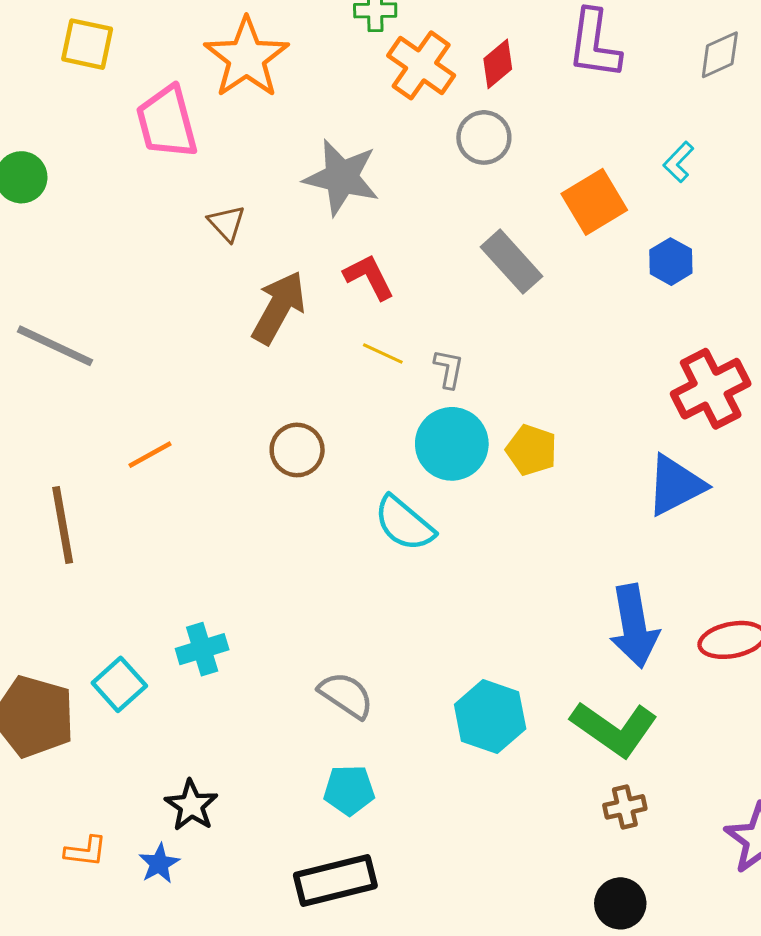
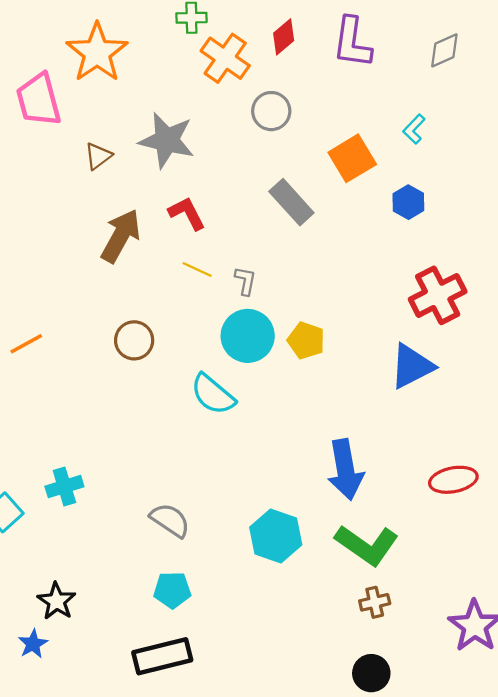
red diamond: (498, 64) -> (284, 37), moved
brown triangle: (227, 223) -> (98, 156), moved, turned 36
blue arrow: (634, 626) -> (345, 470), moved

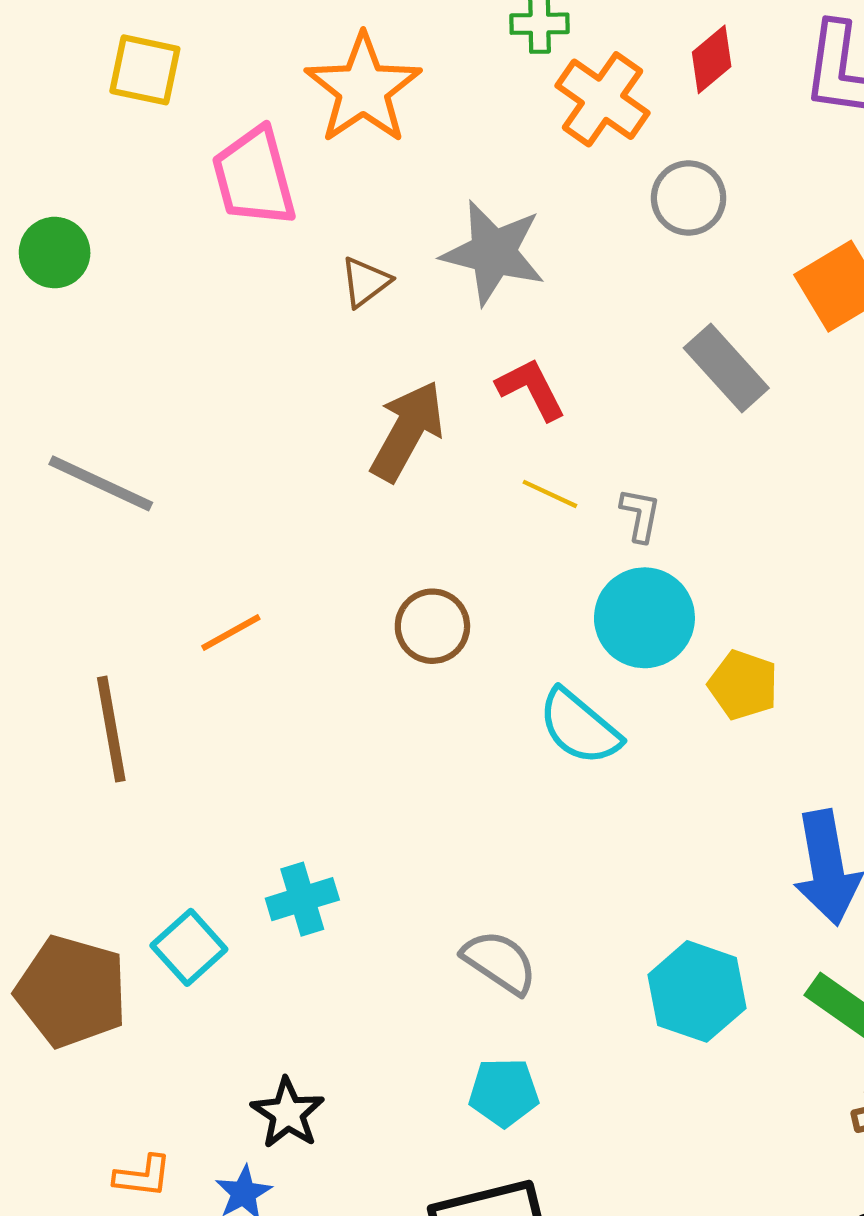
yellow pentagon: (306, 340) -> (743, 685), moved

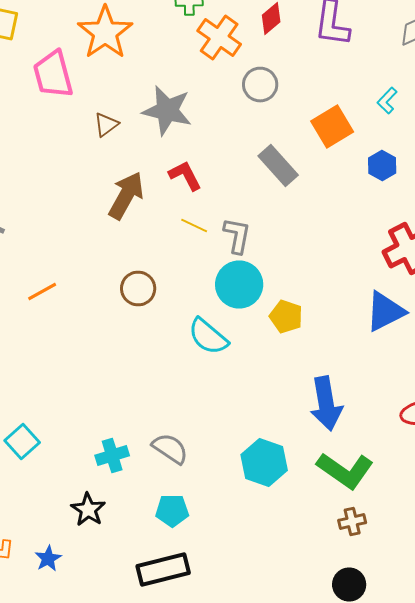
gray L-shape: (640, 515) -> (237, 236), size x1.4
cyan cross: (302, 899) -> (112, 456), moved
black star: (288, 1113) -> (88, 510), moved

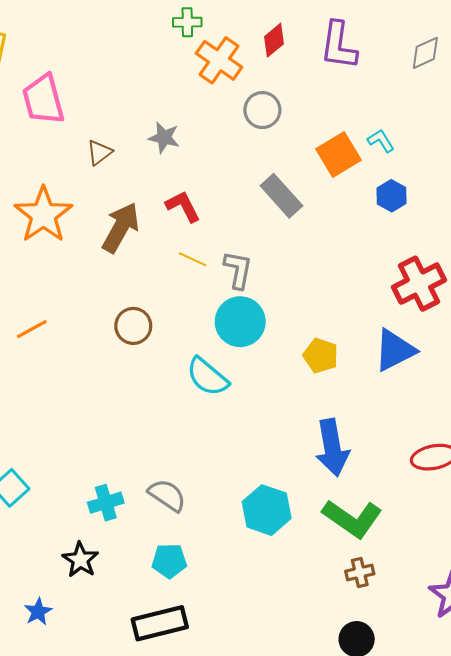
orange star: (105, 32) -> (43, 215), moved
cyan L-shape: (387, 100) -> (381, 141), moved, turned 104
gray star: (167, 110) -> (164, 138), size x0.6
yellow pentagon: (286, 316) -> (321, 356), moved

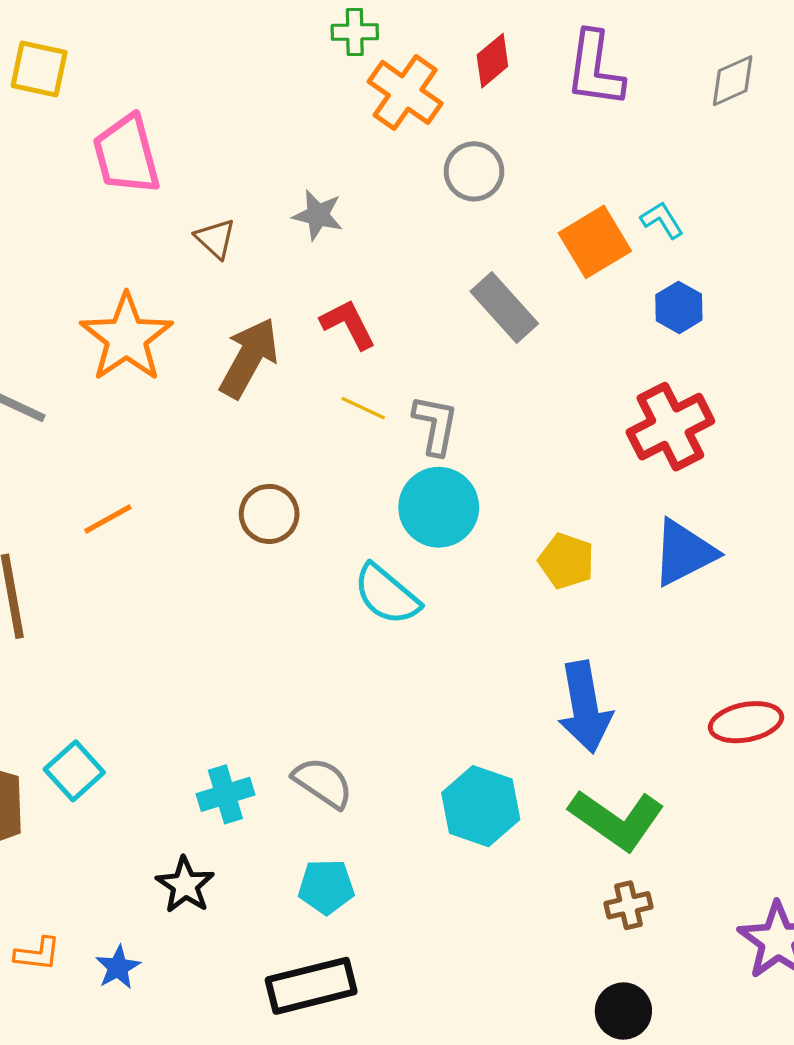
brown triangle: (99, 152) -> (215, 239), turned -40
red cross: (419, 284) -> (670, 427), moved

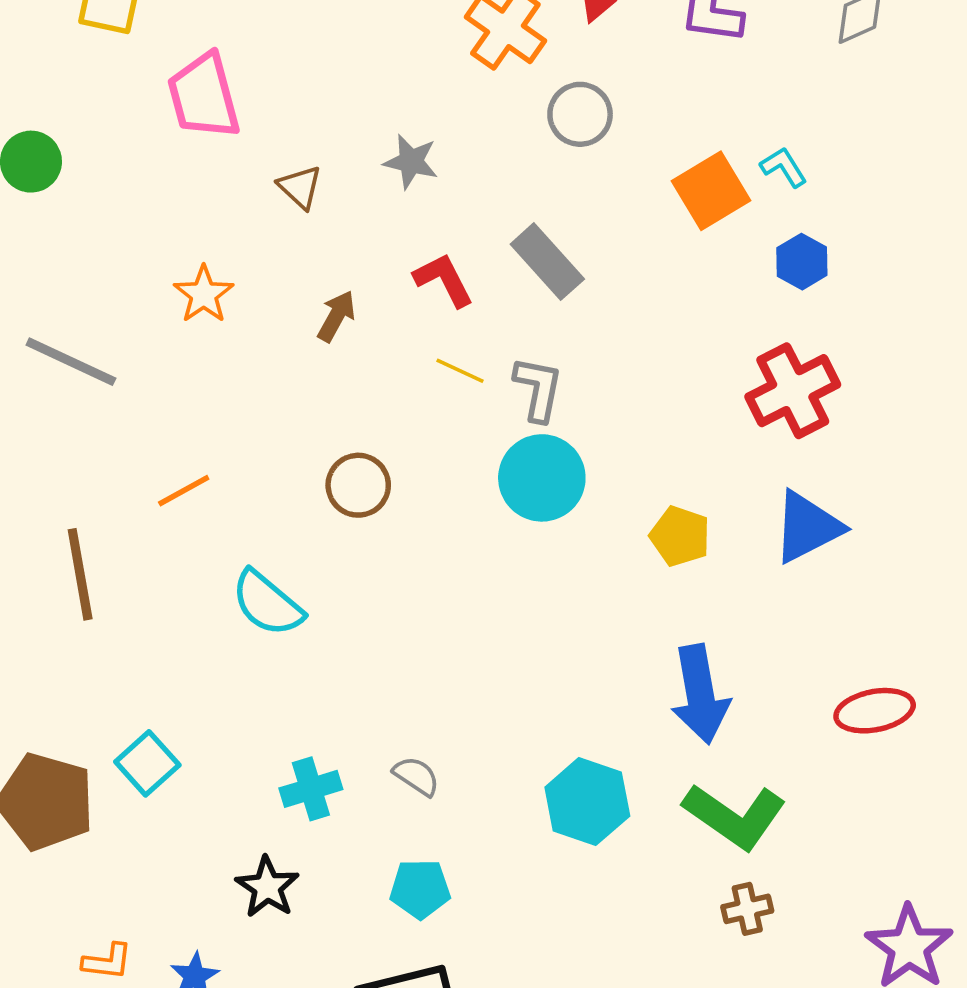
gray rectangle: (504, 307) -> (547, 262), moved
orange star: (126, 338) -> (204, 294), size x0.6
brown arrow: (249, 358) -> (336, 316), size x0.6
cyan semicircle: (387, 595) -> (267, 603), moved
gray semicircle: (323, 783) -> (416, 776), size x0.7

